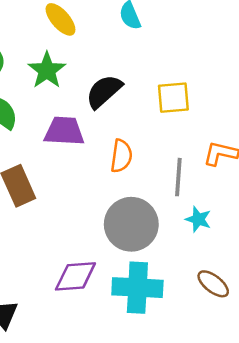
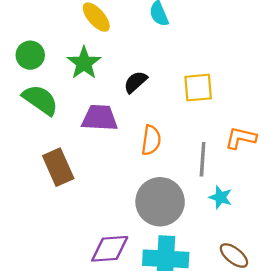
black semicircle: (104, 91) -> (135, 82), size x0.7

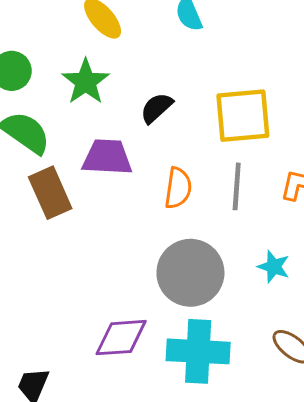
yellow square: (198, 88) -> (243, 116), size x1.4
gray line: (203, 159) -> (237, 186), moved
brown rectangle: (58, 167) -> (50, 193), moved

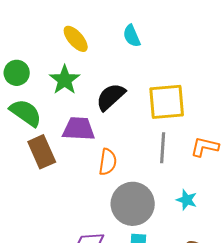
black semicircle: (157, 108) -> (111, 97), size x1.4
orange semicircle: (178, 188) -> (108, 162), moved

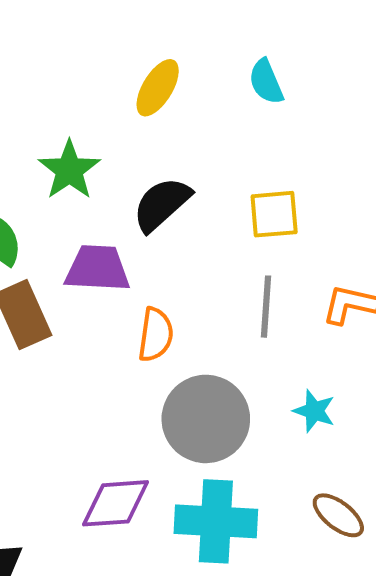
cyan semicircle: (132, 36) -> (266, 82), moved
yellow ellipse: (76, 39) -> (158, 88), moved, turned 72
yellow square: (167, 102) -> (274, 214), size x0.7

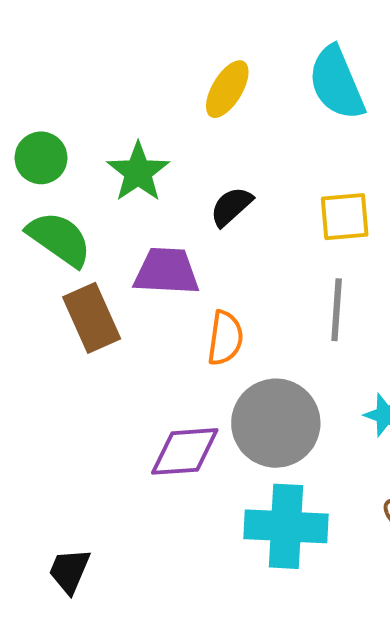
cyan semicircle: (266, 82) -> (337, 83), size x1.6
black semicircle: (162, 204) -> (231, 206), size x0.7
purple diamond: (115, 503) -> (185, 451), moved

